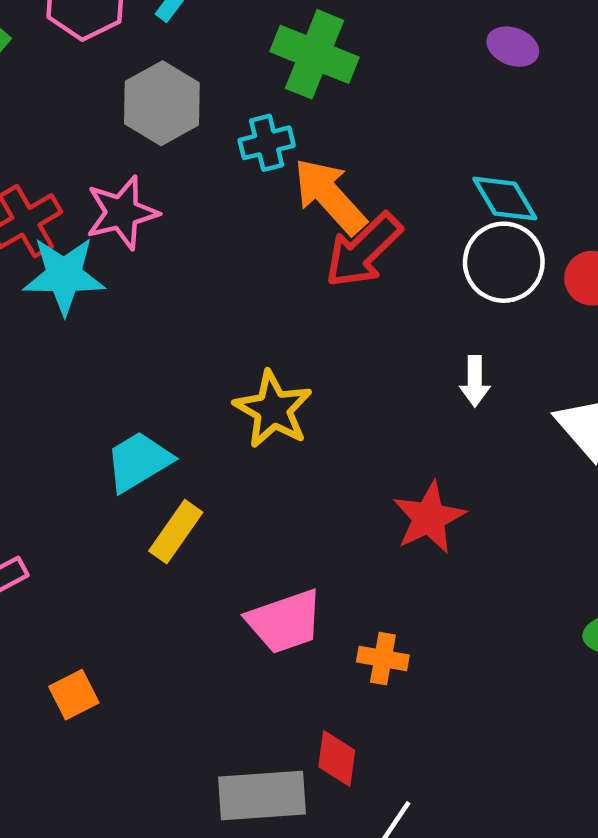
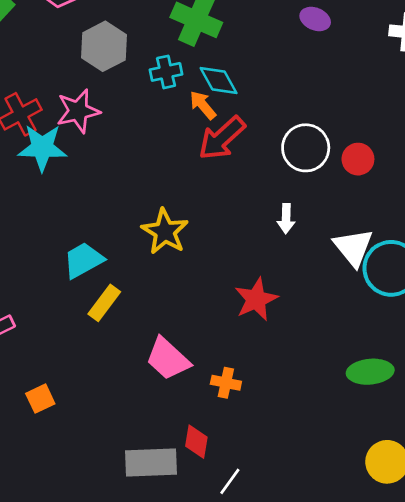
orange arrow: (330, 196) -> (203, 105), size x0.6
cyan diamond: (505, 199) -> (219, 80), moved
pink trapezoid: (285, 622) -> (168, 359), turned 60

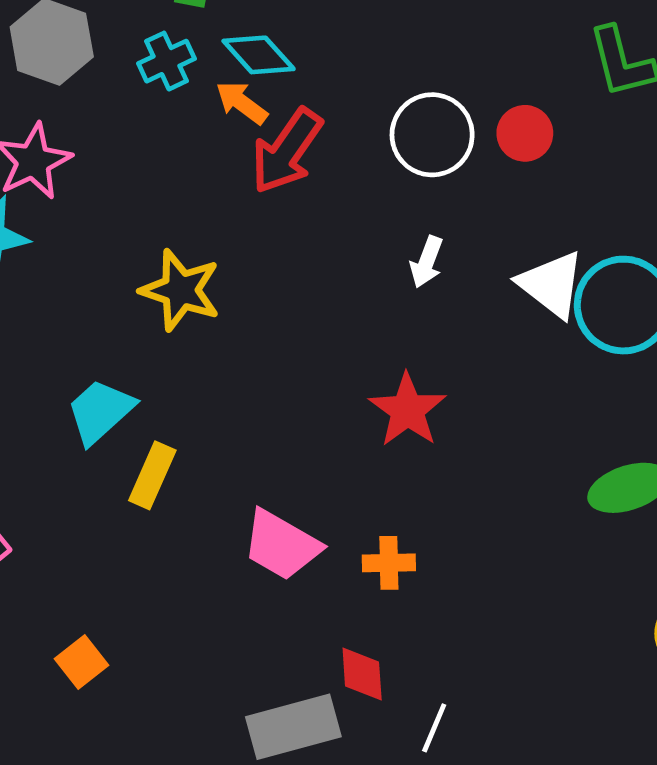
white arrow: (286, 219) -> (427, 262), turned 32
yellow star: (165, 232) -> (180, 290), moved

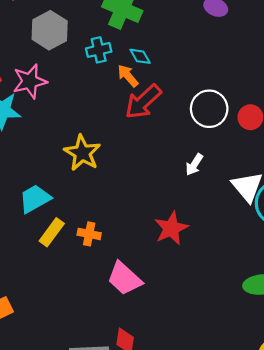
cyan diamond: (259, 55) -> (140, 56), size x0.7
pink trapezoid: (281, 545) -> (124, 279), moved
orange cross: (389, 563) -> (89, 234), moved

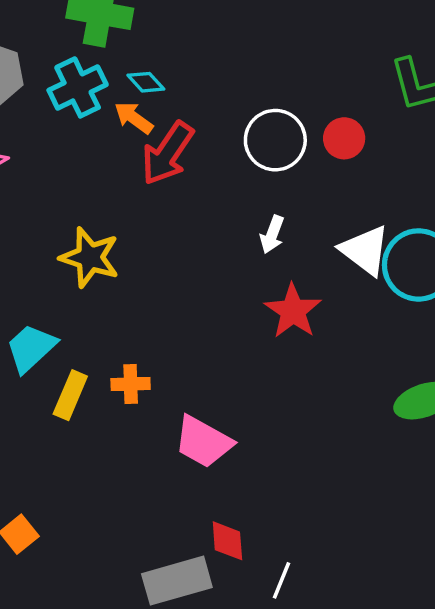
cyan cross: (99, 50) -> (78, 87), size x1.4
red star: (171, 228) -> (293, 311), moved

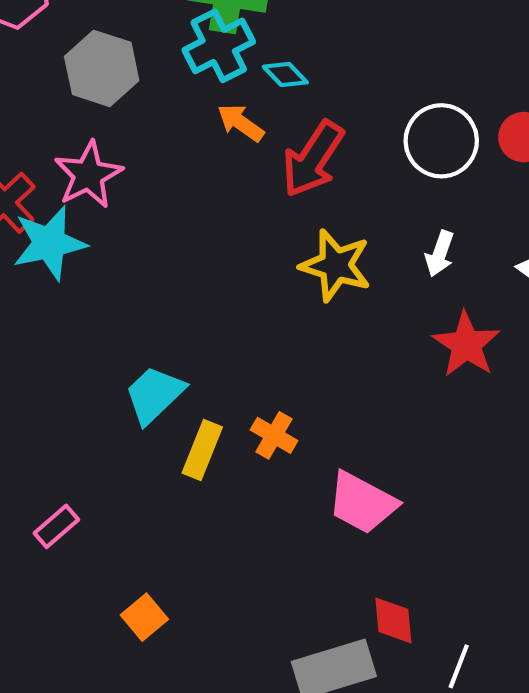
cyan cross: (78, 87) -> (219, 46), moved
orange arrow: (134, 118) -> (241, 123), moved
yellow star: (90, 257) -> (336, 265), moved
orange cross: (131, 384) -> (274, 435), turned 33

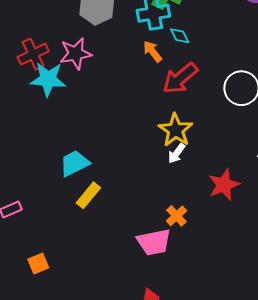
white arrow: (440, 254) -> (177, 153), moved
orange cross: (274, 435) -> (176, 216), moved
pink trapezoid: (362, 503) -> (154, 242), turned -57

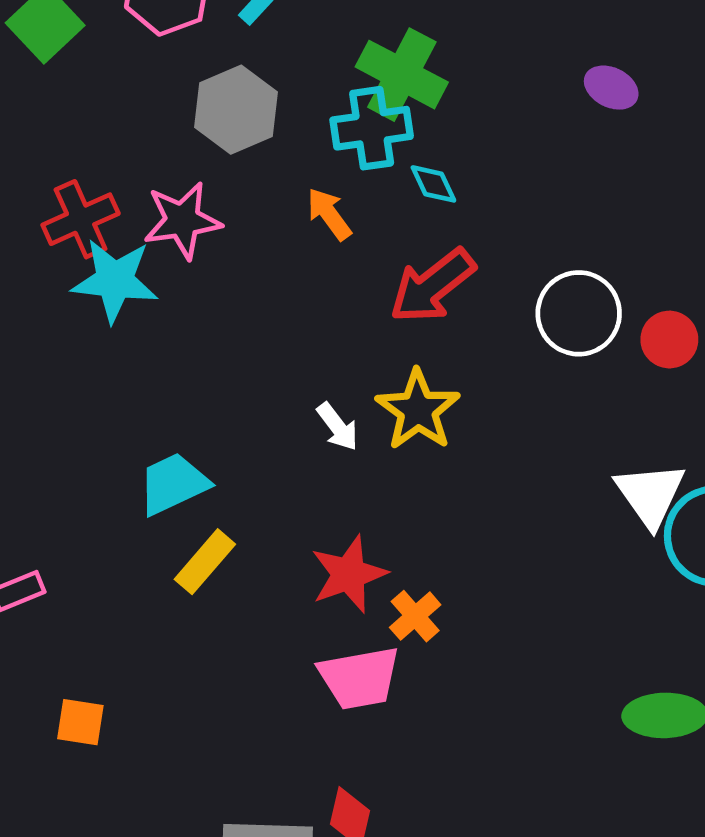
orange arrow: (152, 51) -> (329, 214), moved
white arrow: (177, 153) -> (338, 427), moved, turned -75
red star: (224, 185) -> (349, 574), moved
orange square: (38, 263) -> (80, 722), turned 30

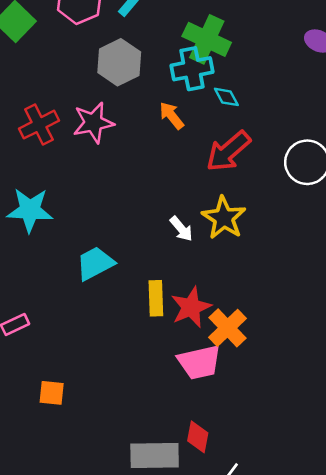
cyan star: (115, 280) -> (30, 210), moved
yellow rectangle: (205, 562) -> (156, 298), moved, turned -40
orange cross: (415, 616) -> (227, 328), size x1.4

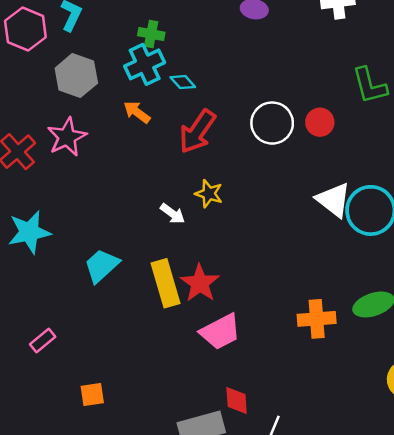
green cross: (207, 39) -> (151, 34), size x0.6
yellow star: (224, 218) -> (209, 194), size x0.7
yellow rectangle: (156, 298) -> (166, 283), size x1.4
orange cross: (227, 328) -> (317, 319), moved, turned -36

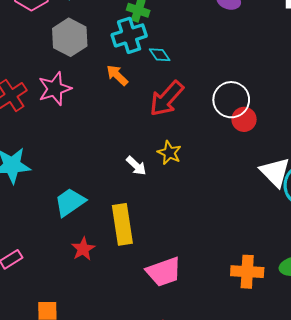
red circle: (320, 122) -> (244, 119), moved
red star: (200, 283) -> (83, 249), moved, size x0.7

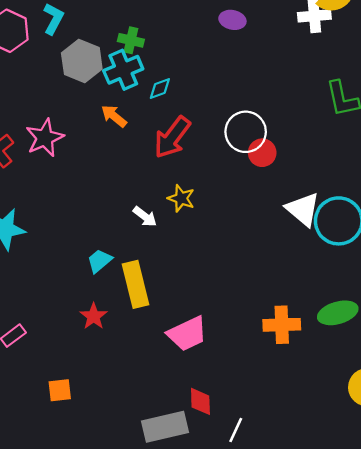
gray hexagon: (70, 37) -> (82, 61), moved
cyan diamond: (160, 55) -> (160, 88), turned -70
cyan trapezoid: (70, 202) -> (100, 261), moved, size x0.7

